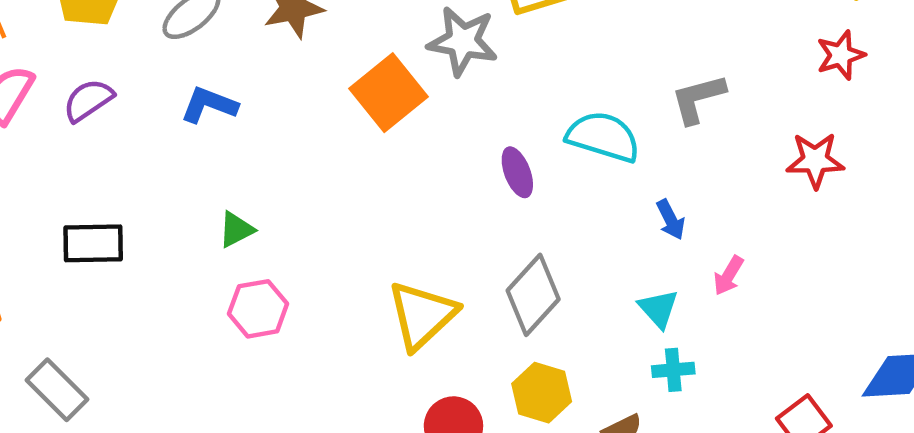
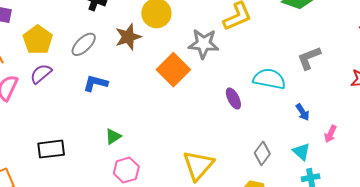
purple semicircle: (88, 100) -> (41, 74), moved
gray diamond: (533, 295) -> (262, 153), moved, size x0.7

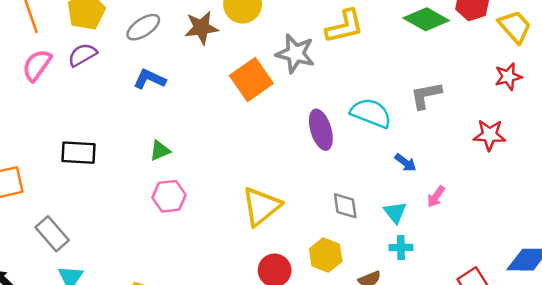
purple ellipse: (233, 98) -> (321, 130), size x1.4
blue arrow: (303, 112) -> (406, 163), turned -30
gray diamond: (262, 153) -> (345, 206), turned -55

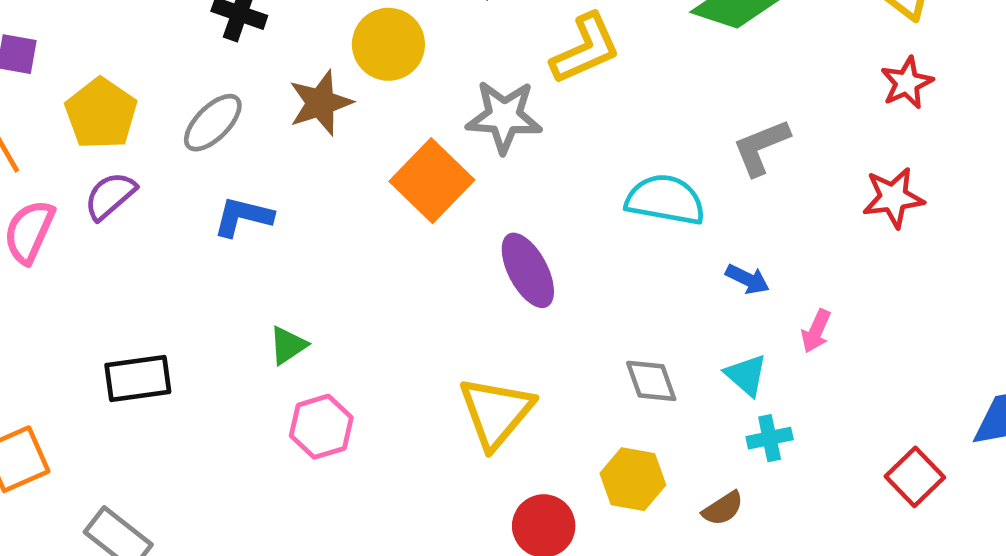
purple ellipse: (321, 130) -> (528, 270), moved

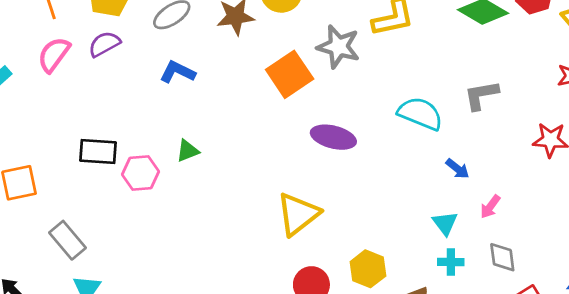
purple ellipse: (528, 270) -> (333, 137), turned -60
gray diamond: (651, 381) -> (502, 257), moved
pink hexagon: (321, 427) -> (140, 173), moved

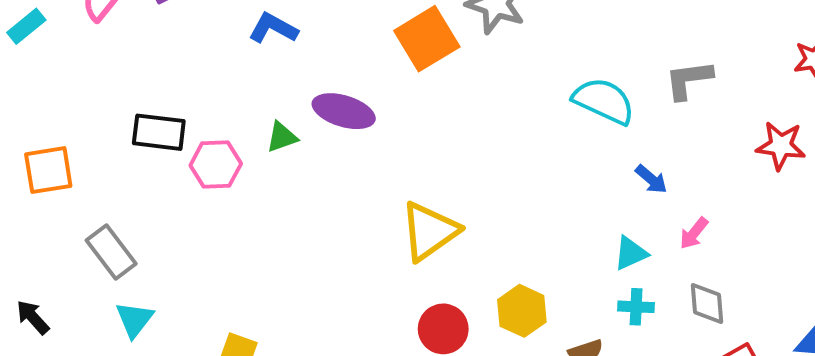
purple ellipse: (333, 137) -> (344, 111), moved
cyan triangle: (445, 223) -> (631, 253), turned 40

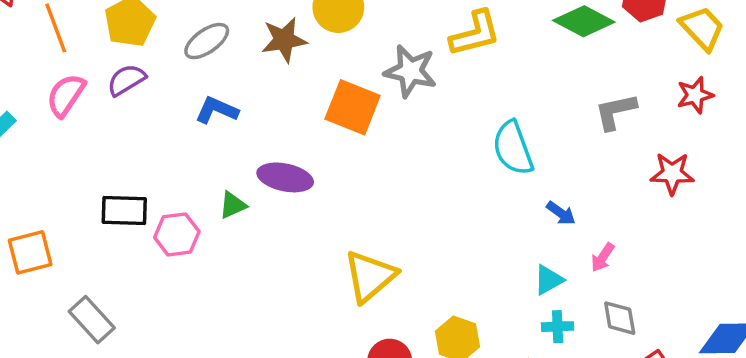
orange square: (427, 39) -> (353, 107), turned -32
gray L-shape: (689, 80) -> (615, 112), moved
cyan semicircle: (604, 101) -> (513, 148), turned -130

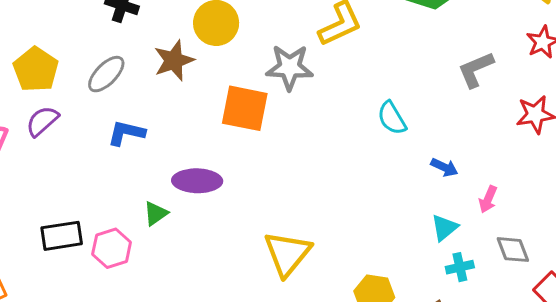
cyan semicircle: (513, 148) -> (392, 118), size x0.7

